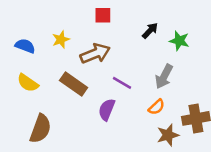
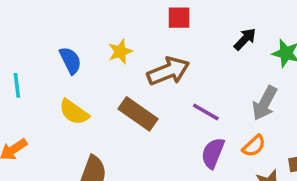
blue semicircle: (25, 46) -> (70, 60), turned 42
purple semicircle: (107, 110) -> (213, 153), moved

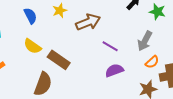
brown rectangle: (138, 114) -> (59, 60), moved
orange semicircle: (254, 146) -> (152, 62), moved
purple semicircle: (213, 153) -> (114, 70), turned 48

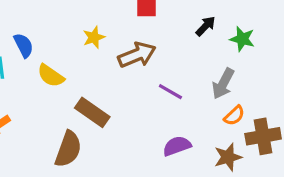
blue semicircle: (30, 16) -> (24, 45), moved
yellow semicircle: (32, 46) -> (51, 76), moved
purple semicircle: (114, 70) -> (177, 146), moved

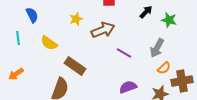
blue semicircle: (24, 45) -> (32, 15), moved

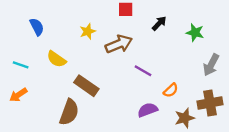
black arrow: (146, 12) -> (159, 23), moved
cyan line: (18, 38) -> (21, 65), moved, turned -64
gray arrow: (157, 48) -> (211, 65), moved
orange semicircle: (164, 68) -> (171, 90), moved

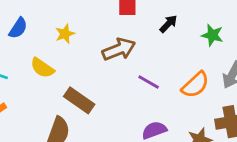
blue semicircle: (37, 27) -> (18, 28), turned 60
yellow star: (88, 31) -> (65, 34), moved
orange semicircle: (171, 90) -> (195, 85), moved, size x1.5

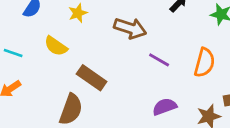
brown arrow: (119, 49) -> (130, 28), turned 40
orange semicircle: (195, 85) -> (204, 63), turned -32

